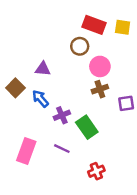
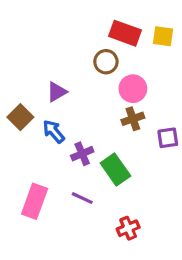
purple triangle: (43, 69) -> (57, 92), turned -35

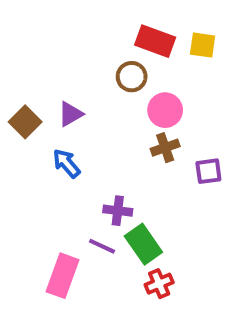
brown square: (20, 117) -> (25, 122), moved
purple cross: (82, 154) -> (118, 211), moved, turned 30
green rectangle: (115, 170) -> (143, 244), moved
pink rectangle: (35, 201) -> (63, 276), moved

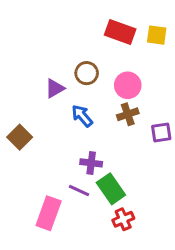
brown circle: (132, 77) -> (87, 73), moved
brown square: (25, 122) -> (20, 137), moved
blue arrow: (67, 163) -> (82, 116), moved

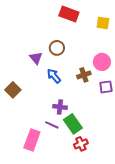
red rectangle: (120, 32) -> (69, 14), moved
pink circle: (128, 85) -> (102, 62), moved
purple triangle: (55, 88) -> (36, 58), turned -40

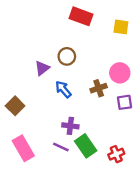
purple triangle: (36, 58) -> (42, 68), turned 32
pink rectangle: (32, 140) -> (23, 148), moved, turned -50
red cross: (81, 144) -> (116, 154), moved

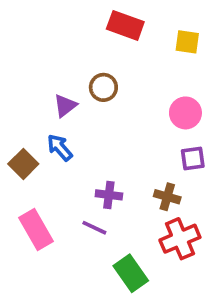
brown cross: (99, 88) -> (167, 197), moved, turned 35
blue arrow: (63, 89) -> (60, 148), moved
green rectangle: (86, 146) -> (131, 273), moved
red cross: (116, 154) -> (180, 239), size x1.5

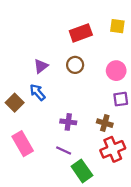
red rectangle: (125, 25) -> (81, 33), moved, turned -40
brown circle: (103, 87) -> (75, 65), moved
purple line: (94, 228) -> (64, 150), moved

